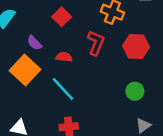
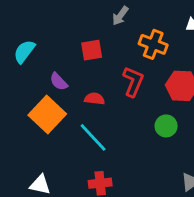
red square: (62, 17) -> (92, 50), turned 36
green circle: (135, 91) -> (166, 126), moved

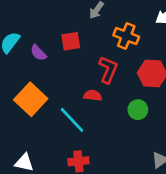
purple semicircle: (59, 82) -> (38, 53), moved
red semicircle: (94, 99) -> (93, 95), moved

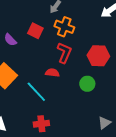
orange cross: (126, 36) -> (64, 27), moved
red square: (71, 41) -> (35, 31), turned 35

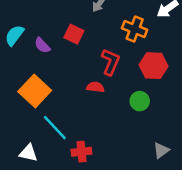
orange cross: (64, 27) -> (135, 29), moved
cyan line: (36, 92) -> (55, 128), moved

